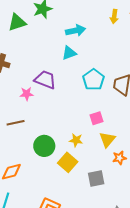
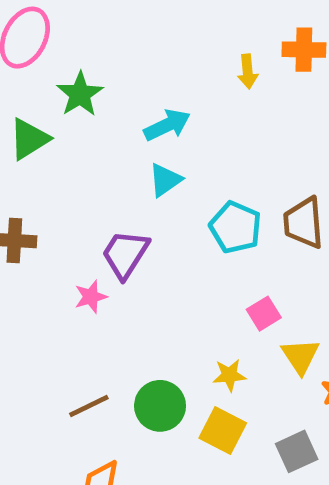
purple trapezoid: (45, 80) -> (125, 254), turned -65
brown line: (16, 123) -> (89, 406), moved

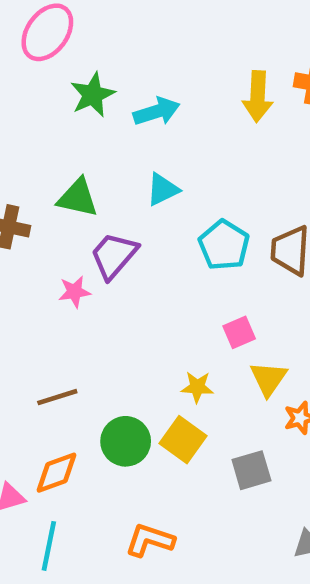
yellow arrow: (248, 72) -> (258, 96), size x1.5
cyan arrow: (167, 125) -> (157, 111), moved
green triangle: (29, 139) -> (78, 198), moved, turned 36
green circle: (160, 406) -> (126, 441), moved

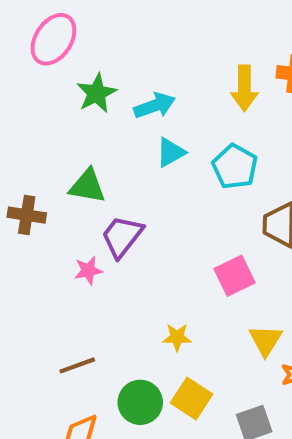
cyan triangle: (163, 189) -> (171, 152), moved
cyan pentagon: (224, 245) -> (235, 167), moved
pink square: (239, 332) -> (235, 276), moved, size x1.4
yellow star: (197, 387) -> (177, 337), moved

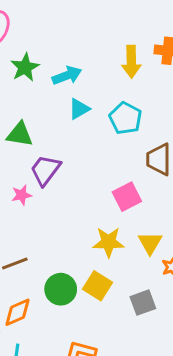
yellow star: (177, 337) -> (109, 242), moved, size x1.5

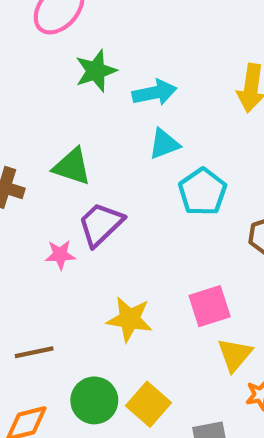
cyan pentagon: (126, 118) -> (203, 192), moved
pink square: (127, 197) -> (210, 306), moved
yellow star: (109, 242) -> (130, 319), moved

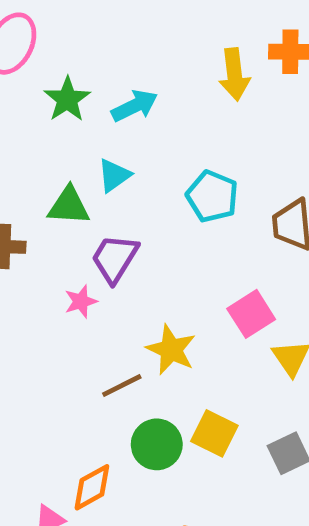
cyan triangle: (164, 144) -> (114, 175), moved
yellow star: (130, 319) -> (171, 350), turned 30
brown line: (34, 352) -> (122, 386), moved

